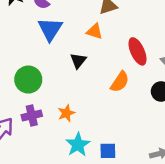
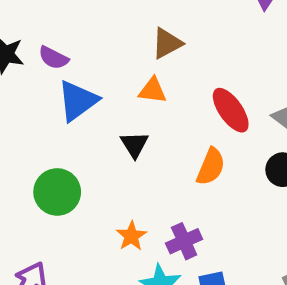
blue triangle: (50, 29) -> (78, 101), turned 32
purple cross: (32, 115) -> (184, 241), moved

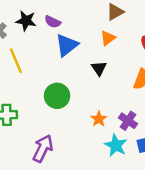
orange triangle: (153, 90) -> (108, 38), turned -42
purple cross: (184, 241) -> (128, 121), turned -30

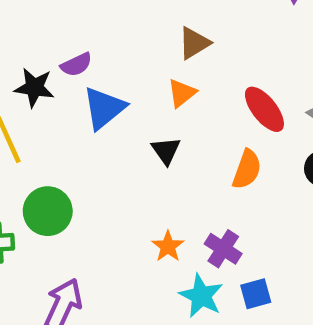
black star: (26, 21) -> (34, 87), moved
purple semicircle: (53, 22) -> (76, 65), turned -49
green circle: (57, 96) -> (48, 211), moved

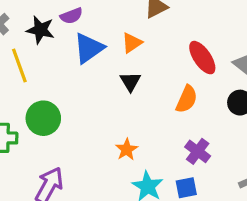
orange triangle: (182, 93) -> (132, 43), moved
purple cross: (223, 249) -> (198, 151), moved

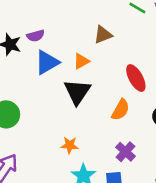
black triangle: (130, 82) -> (77, 92), size x1.6
orange star: (127, 150) -> (70, 145), turned 30

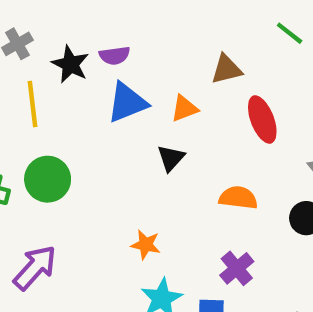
red ellipse: (136, 78) -> (262, 120), moved
black triangle: (77, 92) -> (171, 158), size x0.6
orange semicircle: (121, 110) -> (238, 198), turned -120

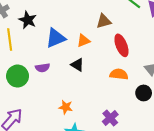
purple semicircle: (115, 56) -> (43, 68), moved
black triangle: (171, 158) -> (77, 65), turned -40
orange semicircle: (238, 198) -> (119, 74), moved

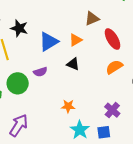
orange semicircle: (119, 74) -> (114, 67), turned -30

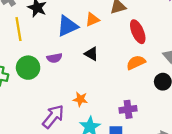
orange triangle: (76, 40) -> (92, 20), moved
purple cross: (112, 110) -> (128, 109), turned 35
purple arrow: (19, 125) -> (53, 117), moved

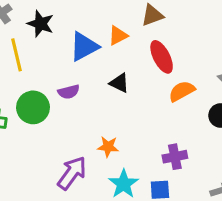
red ellipse: (138, 32) -> (162, 57), moved

